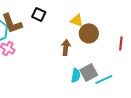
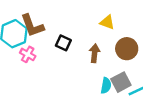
black square: (39, 14) -> (63, 43), moved
brown circle: (89, 33) -> (127, 49), moved

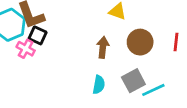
black square: (63, 43) -> (38, 35), moved
cyan semicircle: (106, 86) -> (99, 85), moved

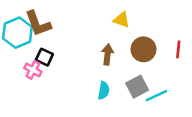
black square: (38, 35) -> (44, 57), moved
pink cross: (26, 49) -> (33, 70), moved

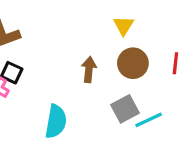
yellow triangle: (122, 20) -> (123, 25), moved, turned 42
cyan semicircle: (104, 91) -> (56, 121), moved, size x1.5

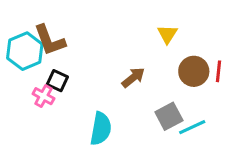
brown circle: (133, 63) -> (194, 71), moved
brown arrow: (89, 70) -> (133, 78), turned 45

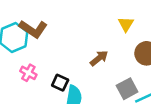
brown L-shape: (50, 40) -> (33, 29), turned -36
black square: (57, 81) -> (60, 83), moved

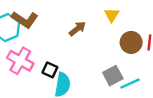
brown arrow: (99, 58) -> (77, 29), moved
pink cross: (28, 73) -> (20, 61), size x1.6

